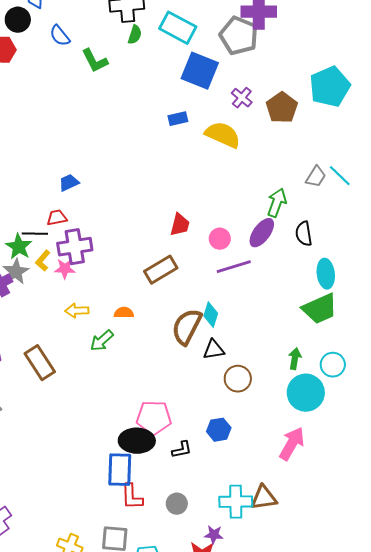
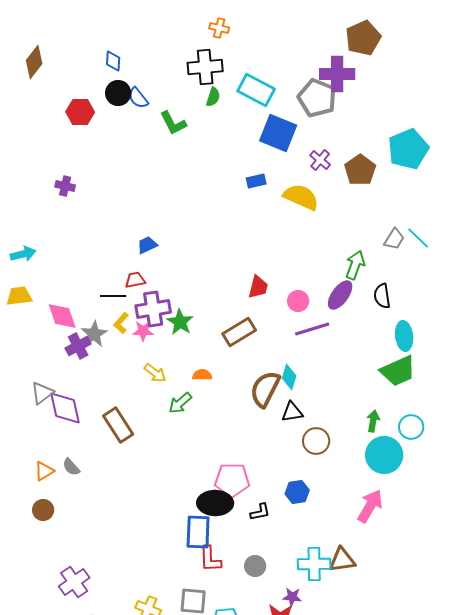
black circle: (18, 20) -> (118, 93), moved
green star: (19, 247) -> (180, 322), moved
yellow arrow: (77, 311) -> (155, 373), turned -140

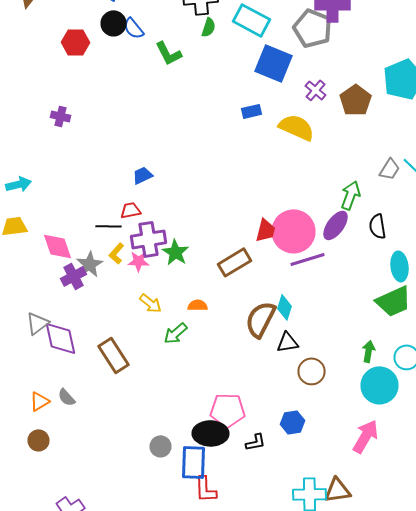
red trapezoid: (258, 287) -> (266, 230), moved
pink circle: (298, 301) -> (294, 231), size x2.0
gray circle: (255, 566) -> (160, 446), moved

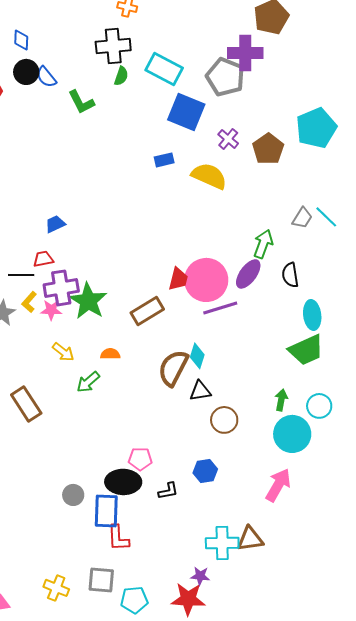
green star: (176, 252) -> (88, 301), size x1.4
pink pentagon: (228, 410) -> (140, 459), size x0.7

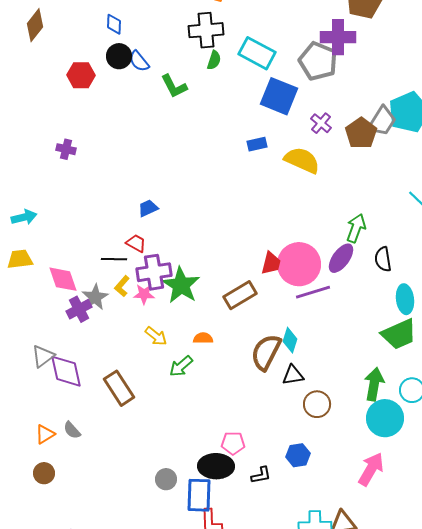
gray trapezoid: (302, 218) -> (382, 121), moved, size x1.4
red trapezoid: (43, 259) -> (136, 243), turned 40
green arrow: (281, 400) -> (374, 384), size x1.5

